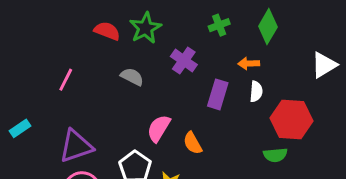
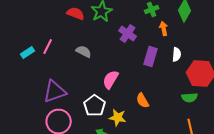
orange arrow: (249, 63) -> (164, 28), moved, turned 80
gray semicircle: (132, 77) -> (84, 52), moved
cyan rectangle: (20, 128) -> (28, 52), moved
orange semicircle: (193, 143) -> (143, 100), moved

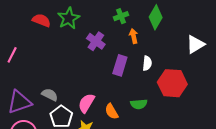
gray semicircle: (84, 52) -> (50, 95), moved
pink semicircle: (111, 80) -> (86, 103), moved
green semicircle: (190, 98) -> (139, 104), moved

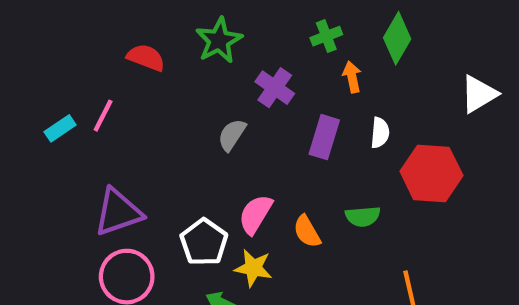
red semicircle: (41, 20) -> (146, 58), moved
gray semicircle: (50, 95) -> (232, 135), moved, turned -84

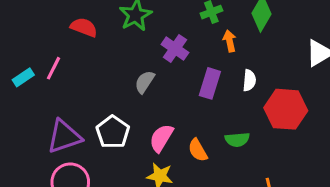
white pentagon: (204, 242) -> (113, 132), moved

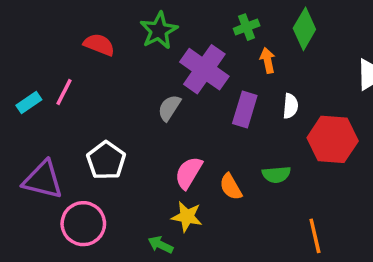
purple cross: (175, 49) -> (204, 69), size x1.5
white pentagon: (113, 132) -> (106, 160), moved
purple triangle: (64, 137) -> (43, 180), moved, turned 33

